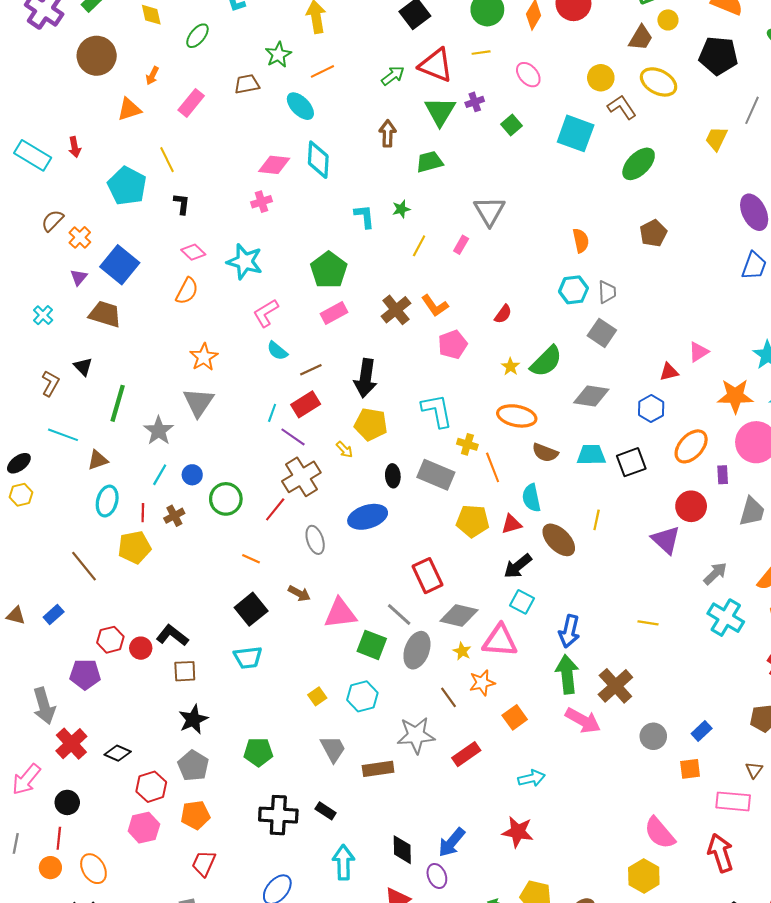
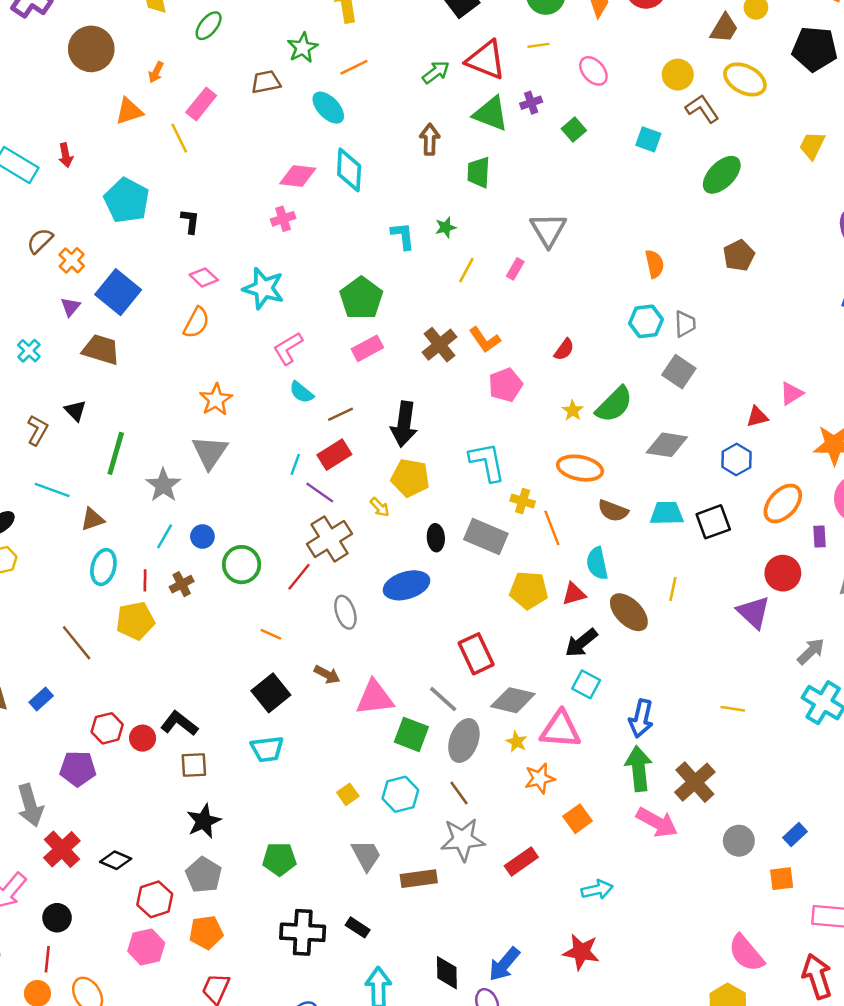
green triangle: (440, 111) -> (491, 114), turned -40
cyan square: (576, 133) -> (648, 139), size x0.6
yellow line: (167, 160) -> (179, 138), moved
green trapezoid: (430, 162) -> (479, 172), turned -72
brown line: (448, 697) -> (459, 793), moved

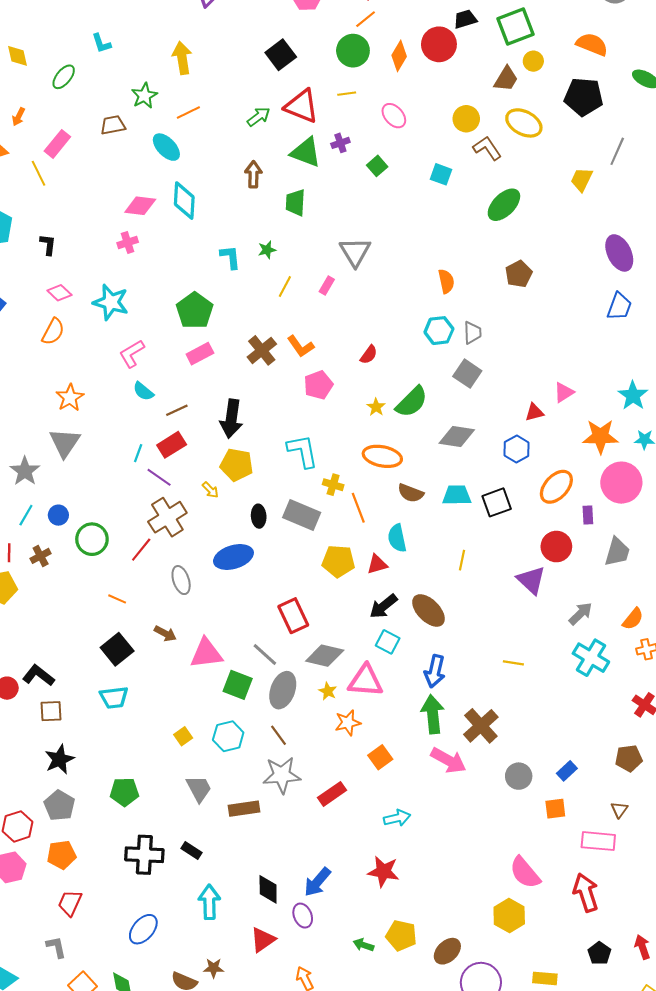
brown ellipse: (629, 612) -> (428, 610), moved

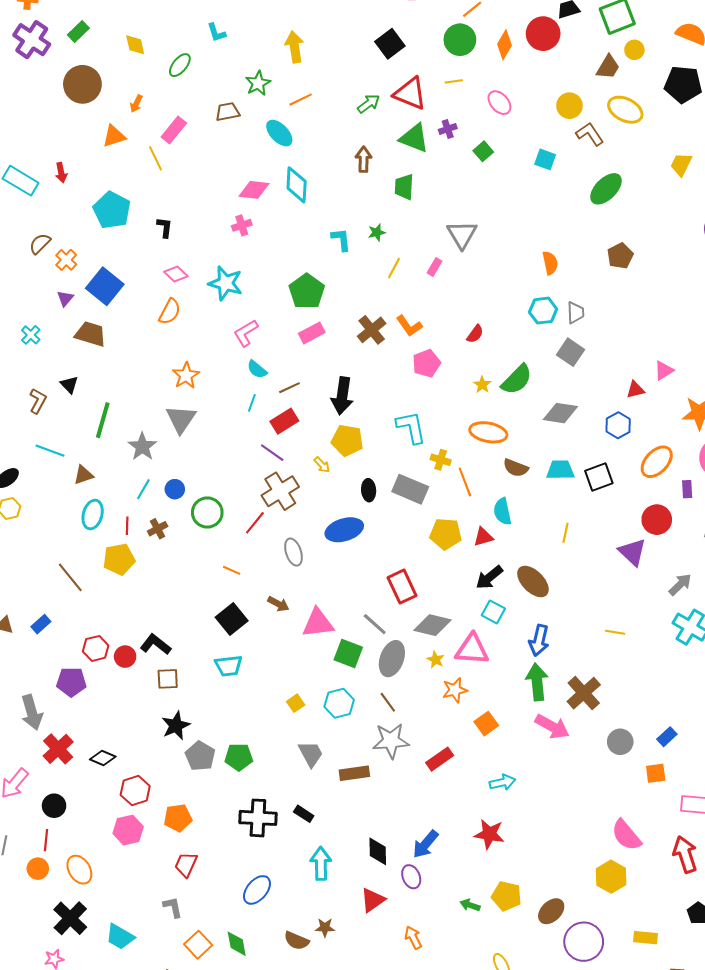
cyan line: (138, 453) -> (252, 403), moved
gray pentagon: (59, 805) -> (200, 756), moved

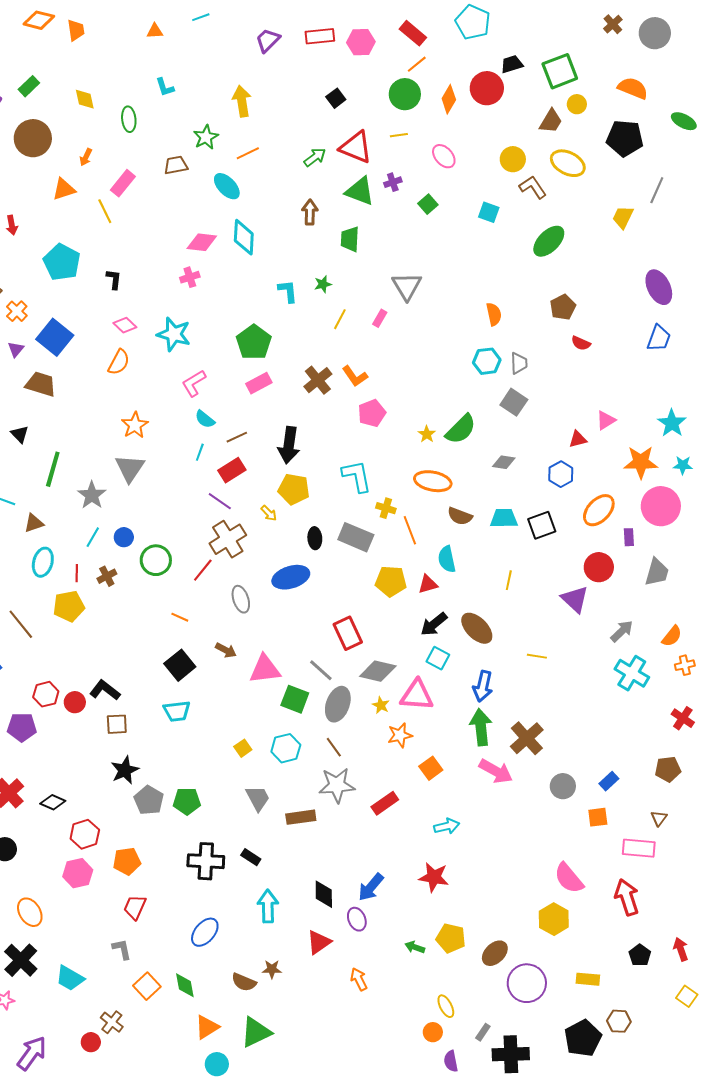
black square: (390, 44) -> (336, 98), size x0.7
green ellipse: (180, 65) -> (129, 119), turned -45
red semicircle: (475, 334) -> (581, 343), moved, turned 78
gray diamond: (560, 413) -> (504, 462), size x0.7
yellow line: (615, 632) -> (537, 656), moved

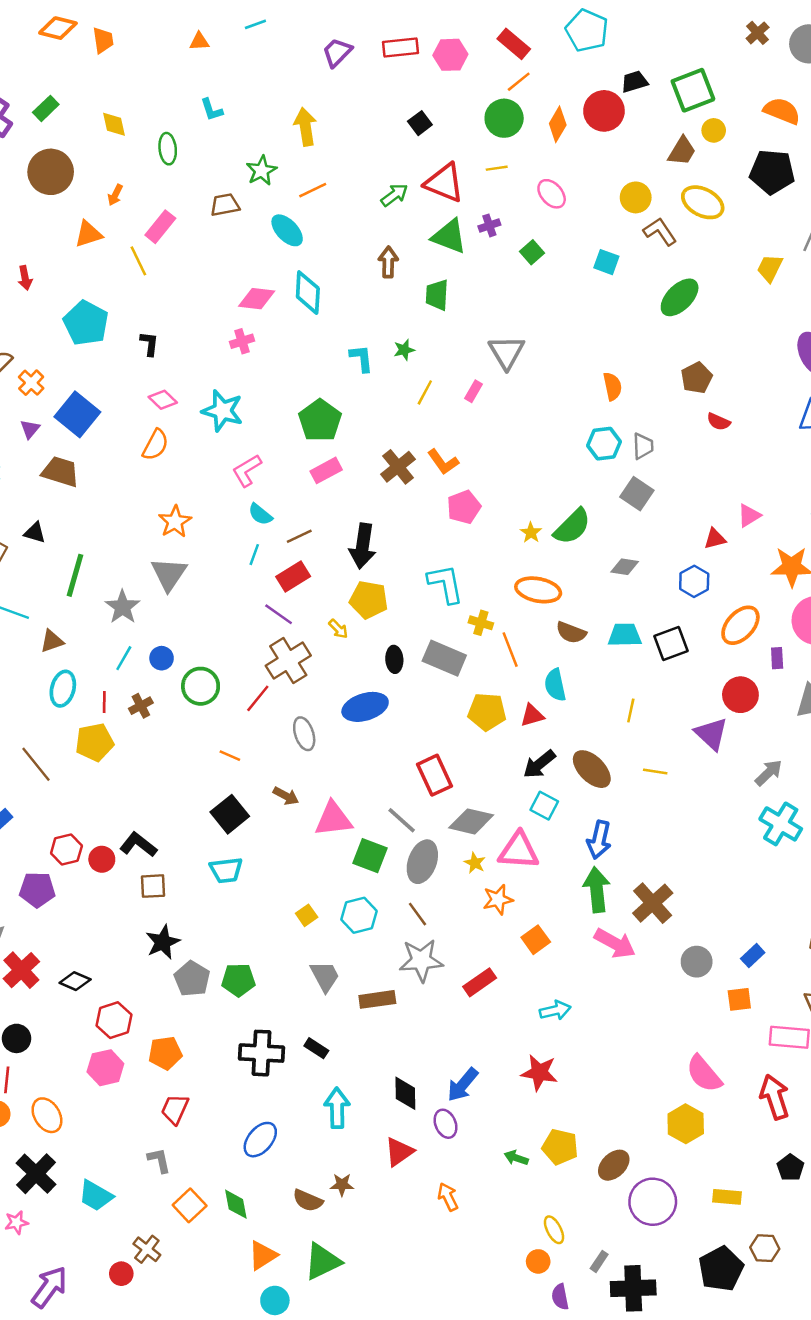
black triangle: (20, 434) -> (35, 533), turned -30
yellow line: (537, 656) -> (655, 771), moved

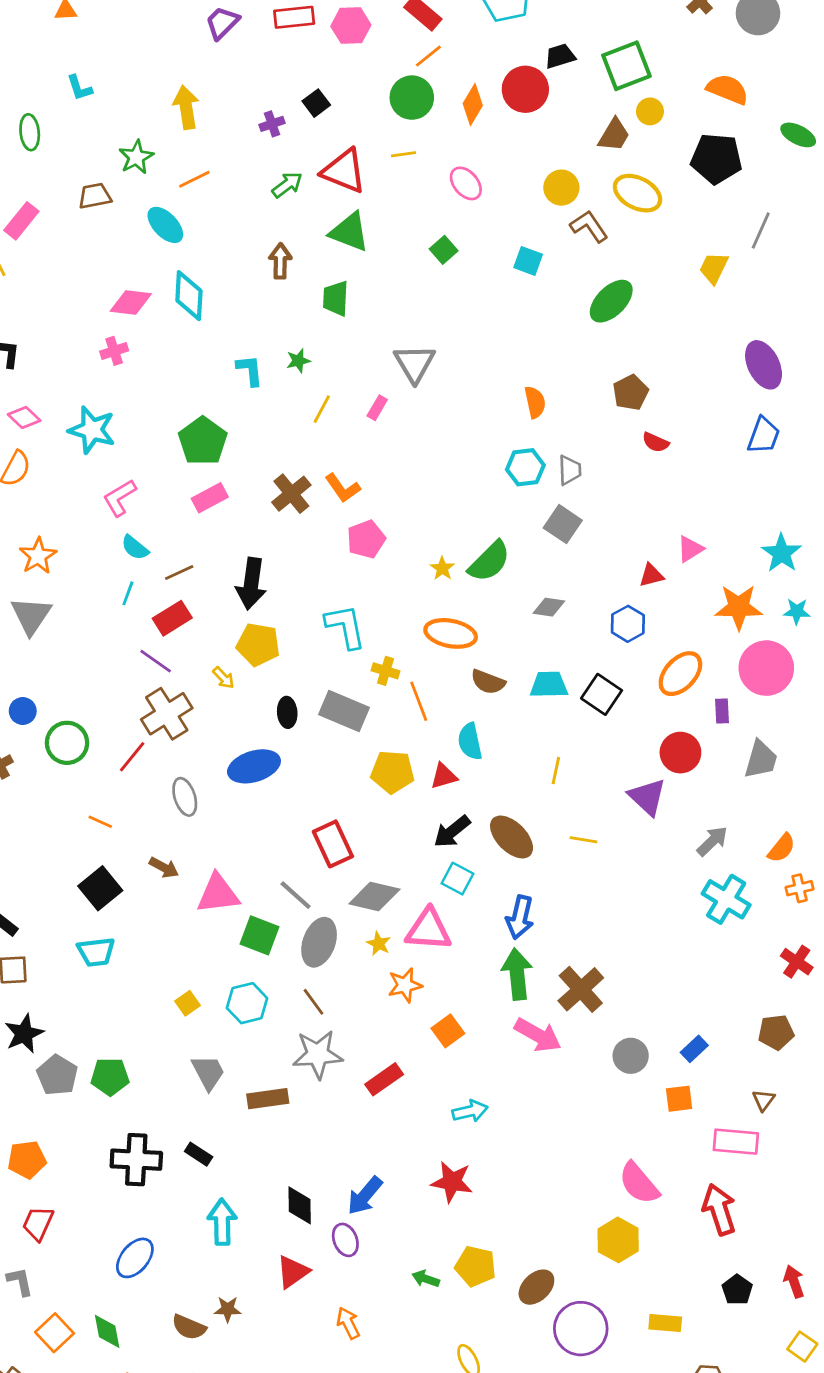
purple cross: (489, 225) -> (272, 124), moved
black square: (671, 644) -> (602, 694), turned -36

